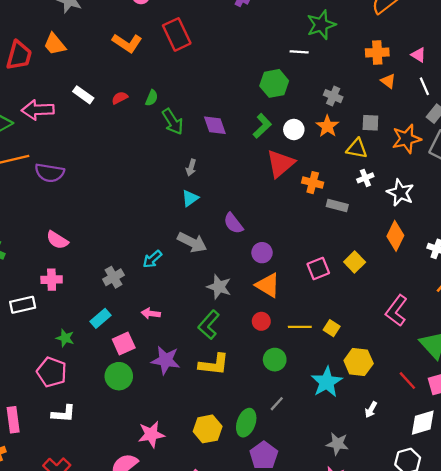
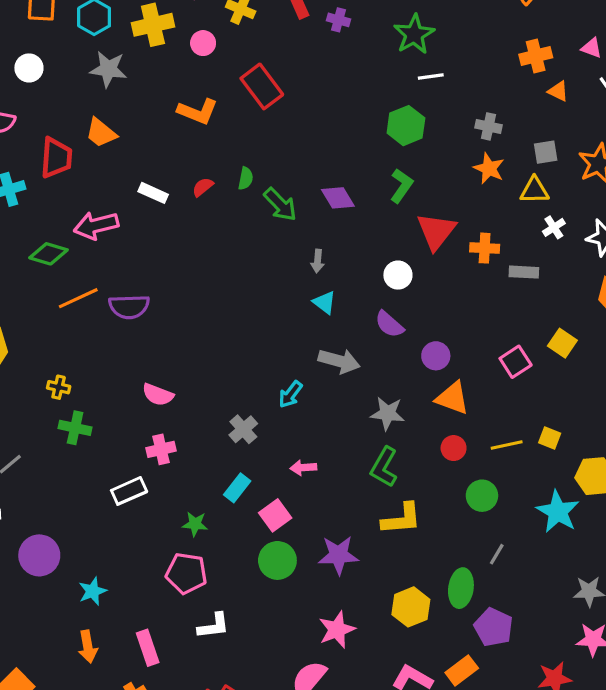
green star: (321, 25) -> (414, 34), moved
white circle: (294, 129) -> (398, 275), moved
cyan triangle: (190, 198) -> (324, 302), turned -36
purple star: (166, 360) -> (338, 555), moved

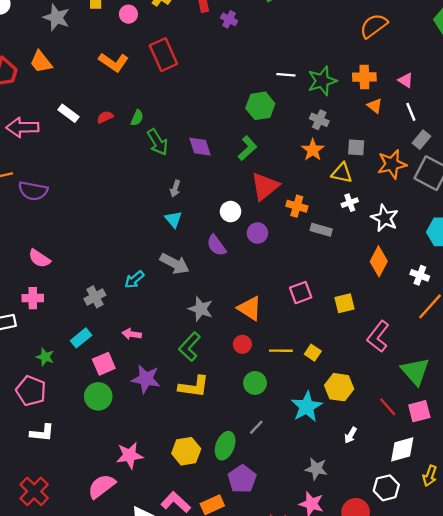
green star: (414, 34) -> (322, 81), moved
yellow square: (562, 343) -> (345, 303), moved, turned 30
purple circle: (436, 356) -> (257, 233), moved
purple star: (338, 555) -> (146, 379), moved

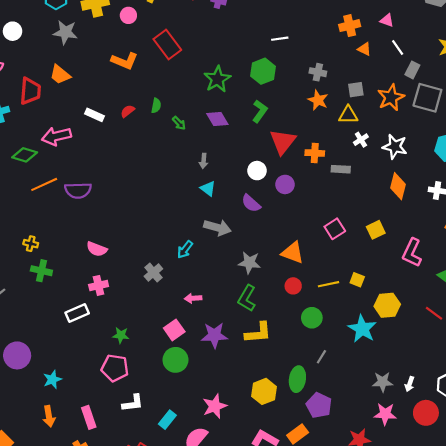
green star: (322, 81) -> (217, 79), moved
green arrow: (158, 142) -> (179, 123), size x0.6
cyan rectangle: (81, 338) -> (167, 420), moved
white arrow: (351, 435) -> (410, 384), moved

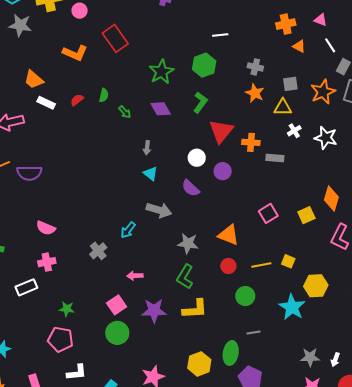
orange trapezoid: (60, 75) -> (34, 80), moved
orange diamond: (398, 186) -> (331, 199), moved
gray line: (321, 357) -> (254, 333), turned 48

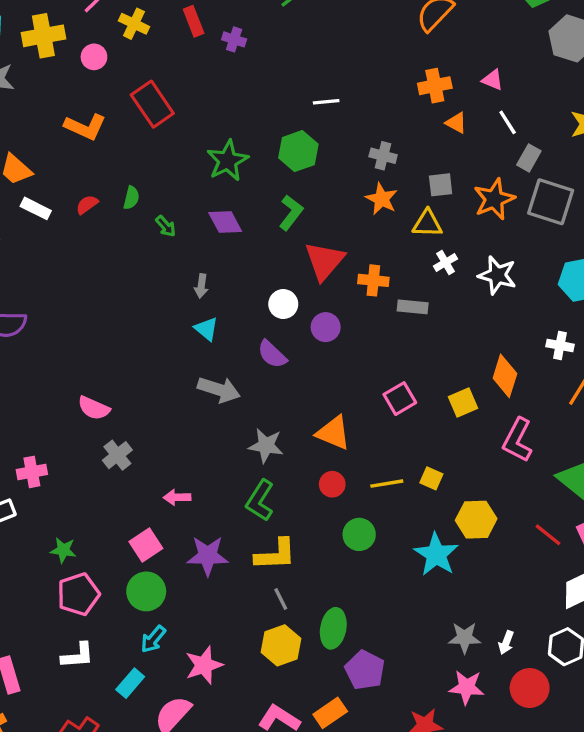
pink semicircle: (46, 228) -> (94, 408), moved
cyan arrow: (128, 230) -> (153, 639), moved
gray line: (254, 333) -> (281, 599), moved, turned 72
pink pentagon: (61, 339) -> (78, 594), moved, turned -30

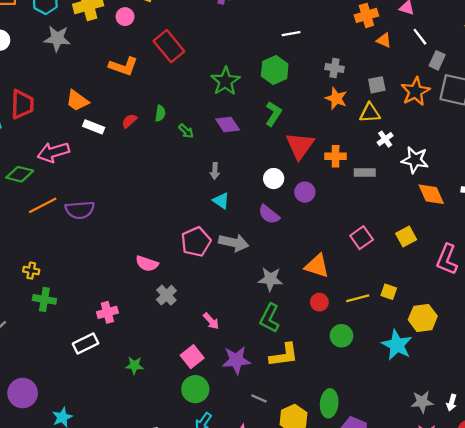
white star: (497, 275) -> (415, 160), moved
orange diamond: (505, 376) -> (431, 194), moved, turned -36
pink arrow: (177, 497) -> (211, 321), turned -126
pink pentagon: (78, 594) -> (196, 242), moved
gray line: (281, 599) -> (259, 398), moved, turned -35

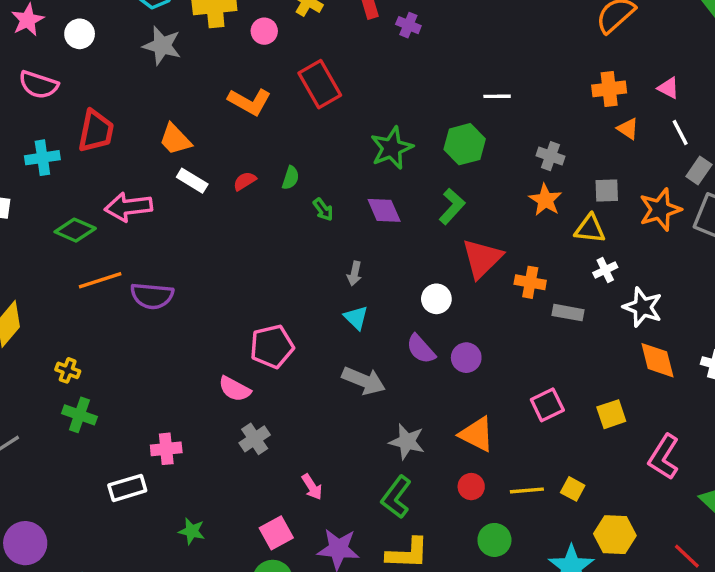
purple circle: (305, 192) -> (466, 358), moved
pink pentagon: (196, 242) -> (272, 346), moved

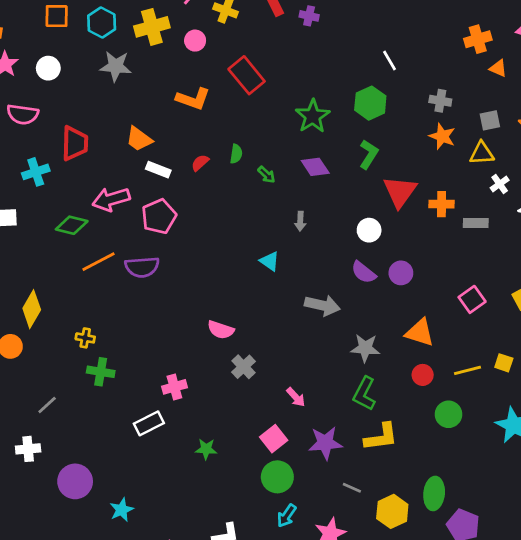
white line: (497, 96) -> (390, 61), turned 70
cyan triangle: (356, 318) -> (270, 261), moved
pink pentagon: (272, 346) -> (159, 216), moved

